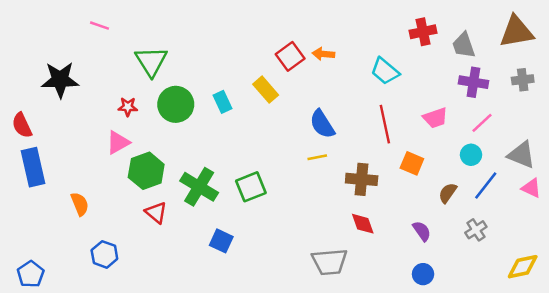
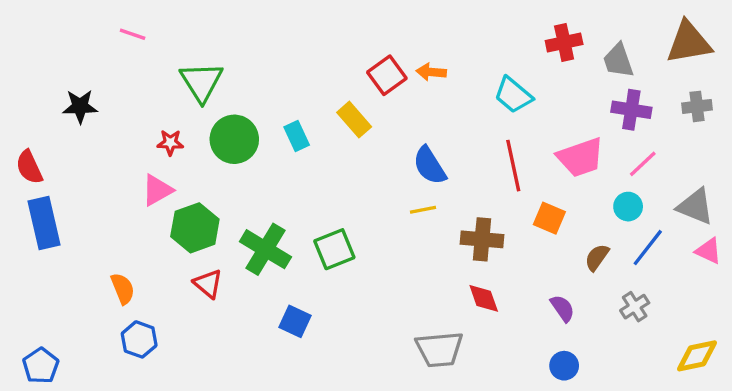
black star: (60, 80) -> (80, 106), size x0.7
pink trapezoid: (435, 118) -> (581, 157), size x1.4
orange semicircle: (80, 204) -> (123, 289), moved

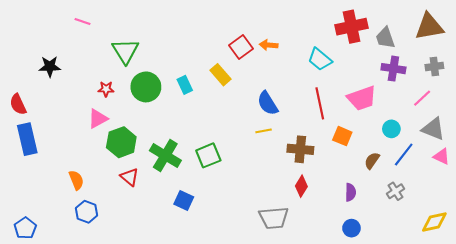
red cross: (564, 42) -> (351, 27), size x1.4
pink line: (643, 164) -> (422, 98), moved
red diamond: (484, 298) -> (301, 186), turned 50
purple semicircle: (562, 308) -> (350, 192), turned 36

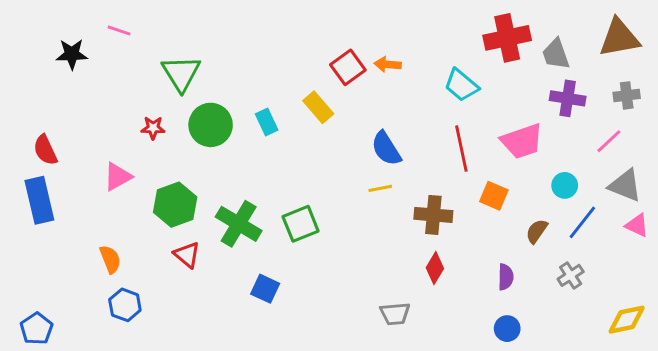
black star: (50, 66) -> (72, 54), moved
red semicircle: (18, 104) -> (45, 150), moved
pink triangle: (98, 119) -> (118, 177), moved
gray trapezoid: (274, 218) -> (395, 314), size x0.7

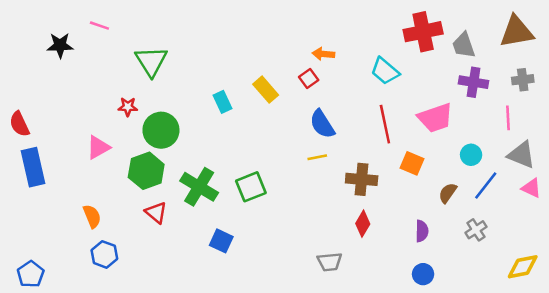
red square: (348, 67) -> (309, 78), moved, size x0.7
green circle: (211, 125) -> (161, 130), moved
pink line: (609, 141) -> (508, 118), turned -50
red semicircle: (45, 150) -> (19, 124), moved

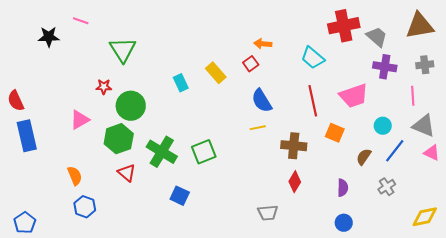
gray trapezoid: (464, 45) -> (377, 37), turned 150

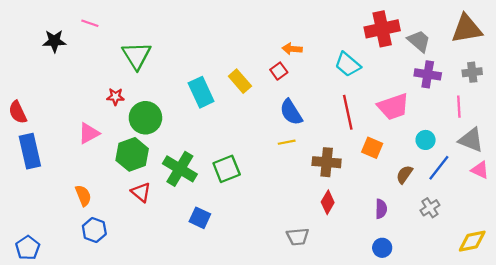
cyan rectangle: (181, 83) -> (201, 92), size x1.5

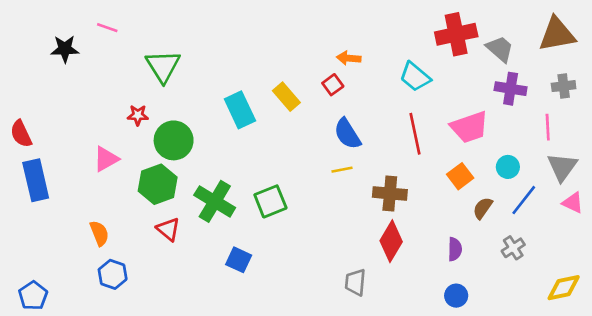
gray triangle: (471, 140) -> (562, 167), turned 44
orange square: (372, 148) -> (460, 176), moved, turned 30
red diamond: (328, 202) -> (391, 241), size x1.4
gray trapezoid: (298, 237) -> (355, 282), turned 100

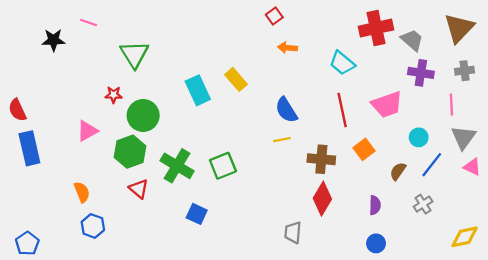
brown triangle: (557, 34) -> (459, 28), turned -36
red square: (333, 85) -> (274, 16), moved
orange square: (460, 176) -> (364, 149), moved

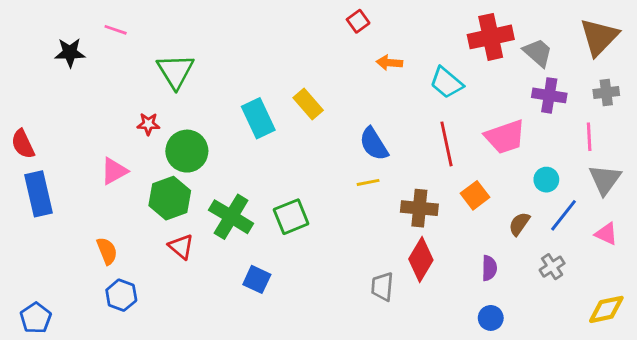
orange arrow: (287, 48) -> (389, 63), moved
pink triangle: (472, 167) -> (606, 234), moved
gray trapezoid: (293, 232) -> (382, 287), moved

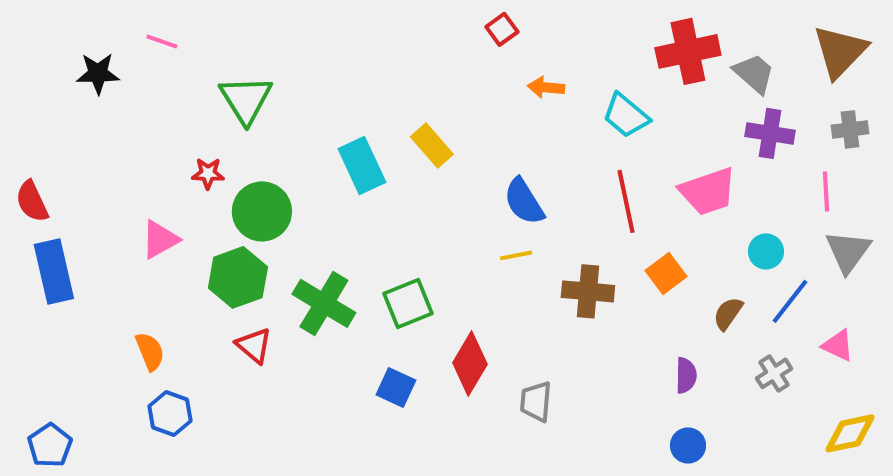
pink triangle: (606, 234) -> (838, 345), moved
red diamond: (421, 259) -> (470, 363), moved
blue square: (257, 279) -> (396, 387), moved

